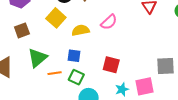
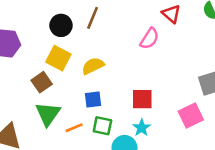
pink semicircle: (109, 22) -> (149, 39), moved
brown square: (22, 30) -> (42, 82), moved
cyan star: (122, 89) -> (142, 128), moved

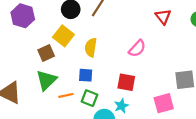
pink semicircle: (149, 39) -> (137, 48), moved
yellow semicircle: (93, 66) -> (91, 47), turned -66

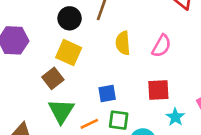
yellow semicircle: (91, 47) -> (123, 43), moved
cyan star: (121, 106) -> (175, 117), moved

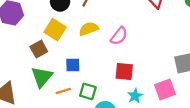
yellow semicircle: (123, 43) -> (89, 29), moved, turned 66
pink semicircle: (161, 46) -> (119, 36), moved
blue square: (107, 93) -> (73, 65), moved

